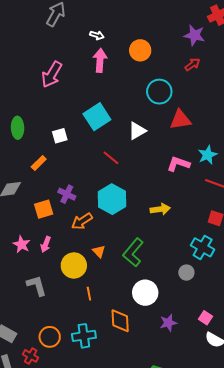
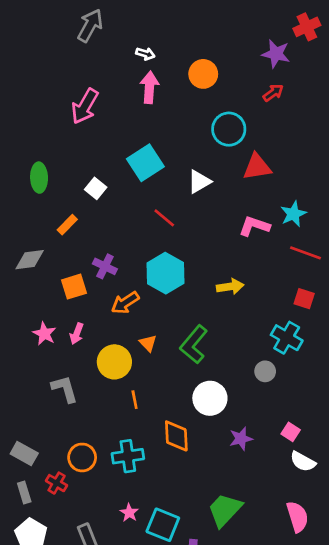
white square: (60, 136) -> (96, 188), turned -35

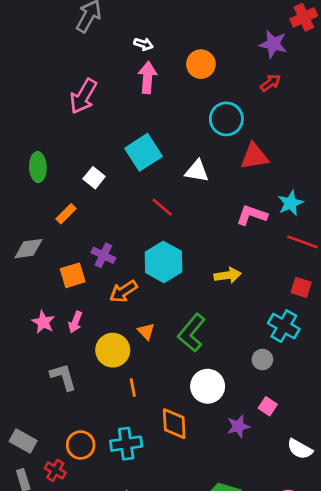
white triangle: (199, 182) -> (197, 171), turned 40
pink square: (291, 432) -> (268, 406), moved

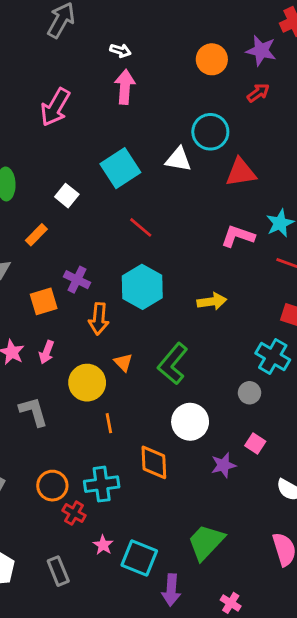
orange circle: (201, 64) -> (212, 59), moved
white triangle: (197, 171) -> (178, 159), moved
orange arrow: (123, 291) -> (99, 319), turned -52
red cross: (55, 470) -> (74, 513), moved

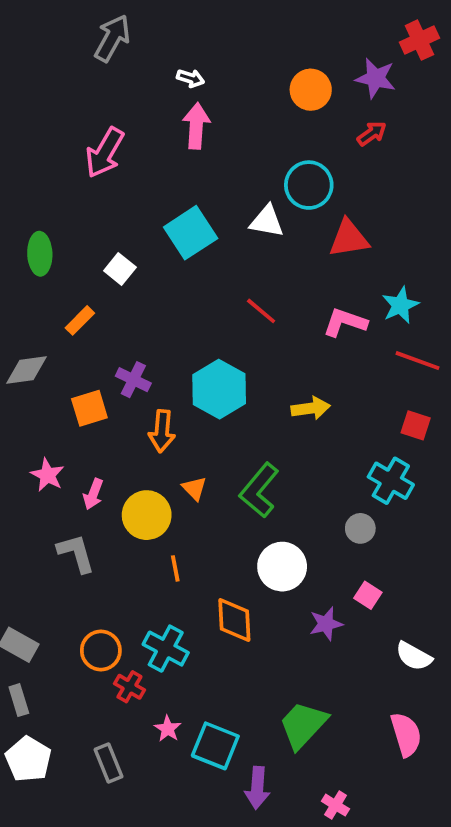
red line: (141, 227) -> (261, 311), moved
pink arrow: (47, 352) -> (93, 494), moved
cyan cross: (102, 484) -> (166, 649), turned 36

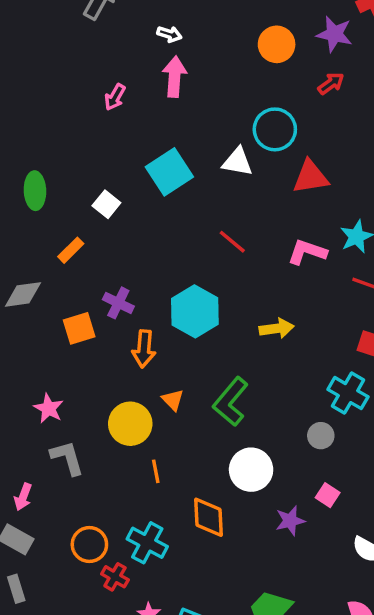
pink arrow: (105, 153) -> (115, 97), moved, size x0.6
pink star: (47, 475) -> (49, 408), moved
pink arrow: (93, 494) -> (23, 497), moved

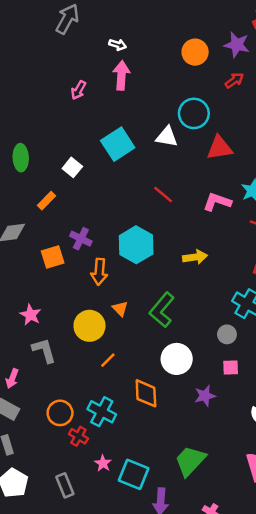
orange line: (156, 471) -> (108, 360), turned 56
pink square: (328, 495) -> (231, 368), moved, turned -35

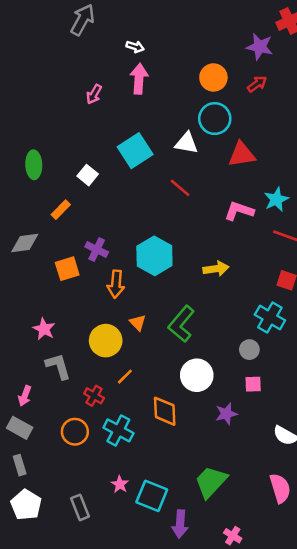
orange circle: (195, 52) -> (213, 77), moved
red line: (163, 194) -> (180, 188), moved
red cross: (78, 436) -> (94, 396), moved

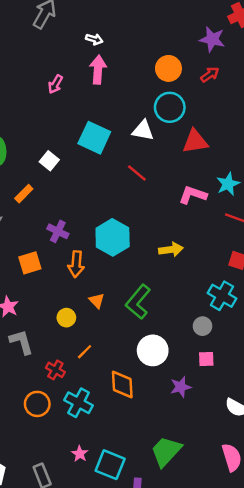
cyan square: (135, 151) -> (94, 138), turned -32
orange square: (67, 269) -> (30, 263), moved
yellow circle: (106, 341) -> (66, 318), size x0.6

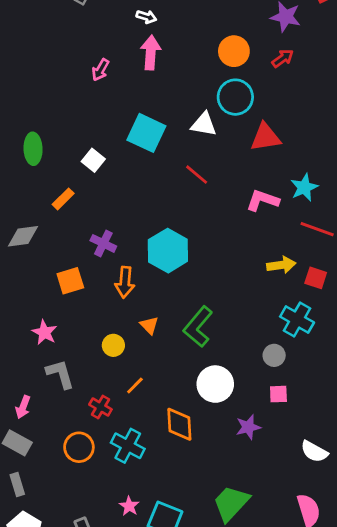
yellow arrow: (171, 250) -> (281, 265), moved

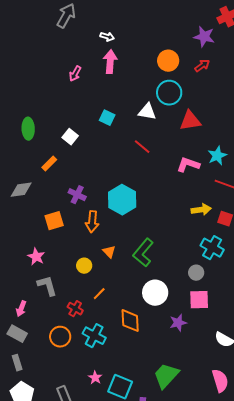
cyan square: (146, 133) -> (107, 118), size x0.6
pink square: (278, 394) -> (199, 300), size x1.5

